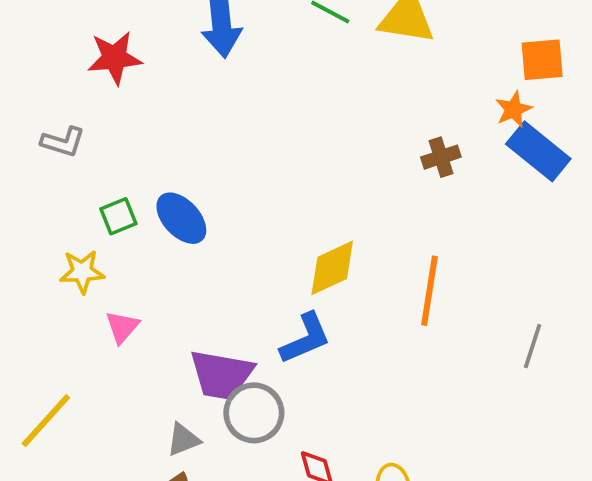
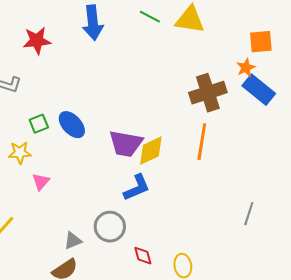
brown cross: (441, 157) -> (208, 93), size x1.8
orange line: (430, 291) -> (202, 142), moved
gray line: (533, 346) -> (249, 214), moved
purple trapezoid: (221, 375) -> (126, 144), moved

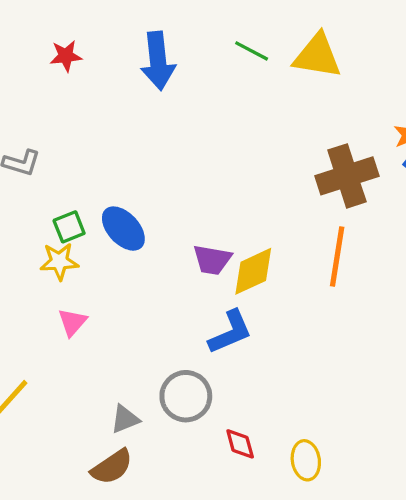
red star: (37, 41) -> (66, 56), moved, size x0.7
purple trapezoid: (126, 144) -> (212, 260), size x0.7
yellow star: (20, 153) -> (59, 261), moved

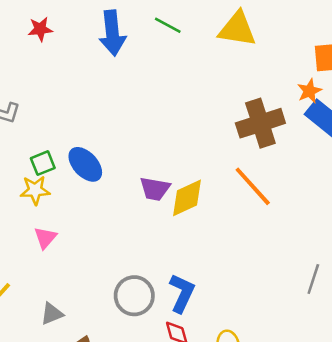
green line: (252, 51) -> (168, 25), moved
orange line: (337, 256) -> (253, 186), turned -51
blue L-shape: (230, 332) -> (182, 293), moved, turned -42
gray triangle: (125, 419) -> (52, 314), moved

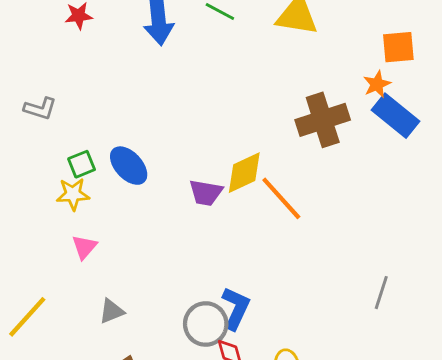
orange line: (253, 186) -> (281, 198), moved
yellow diamond: (187, 198) -> (244, 173), moved
gray circle: (134, 296) -> (206, 324), moved
gray triangle: (52, 314) -> (111, 311), moved

